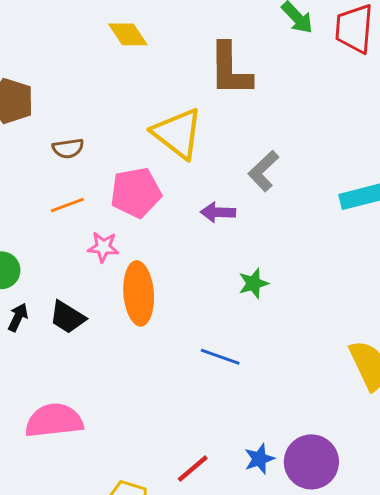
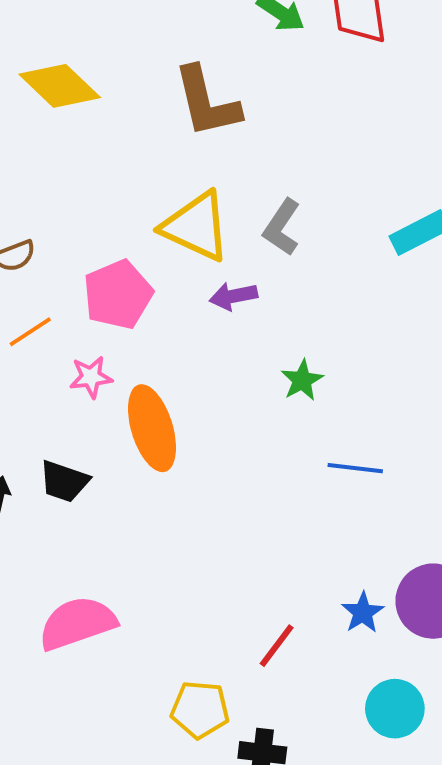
yellow diamond: (128, 34) -> (60, 86), size x1.4
yellow triangle: (178, 133) -> (196, 226), moved
blue line: (220, 357) -> (355, 468), moved

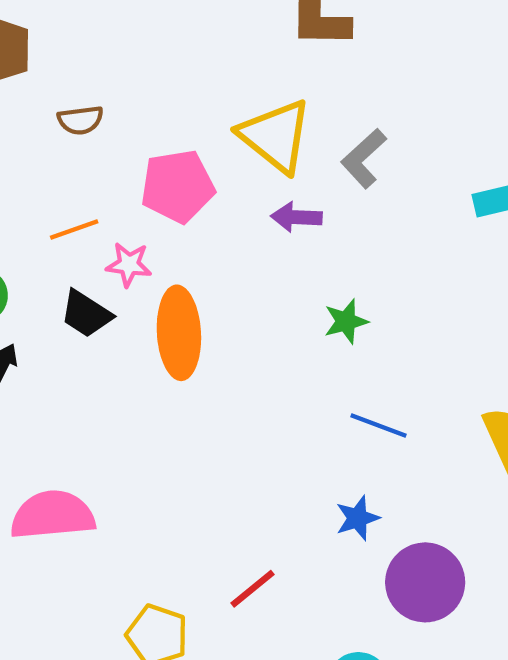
orange line: (30, 332) -> (74, 230), moved
black trapezoid: (64, 481) -> (86, 314), moved
blue star: (363, 613) -> (357, 518), moved

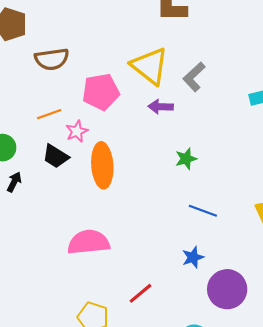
brown semicircle: (80, 120) -> (52, 59), size x1.5
pink star: (129, 265) -> (77, 131), turned -30
pink semicircle: (52, 515) -> (88, 242), moved

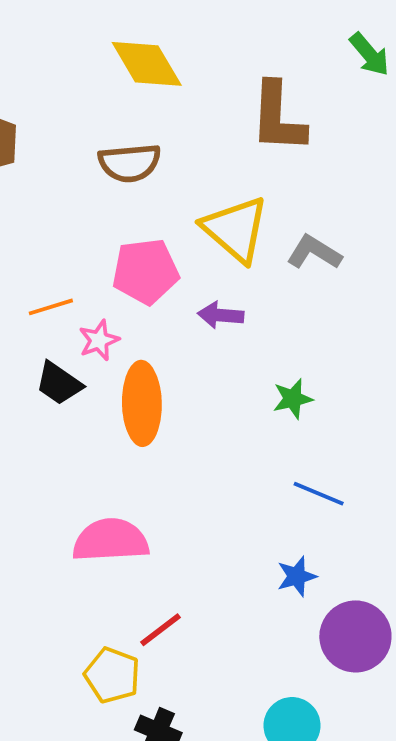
brown semicircle: (52, 59) -> (130, 163), moved
gray L-shape: (194, 77) -> (314, 252), turned 72
purple arrow: (161, 107) -> (221, 315), moved
red line: (141, 293) -> (160, 630), moved

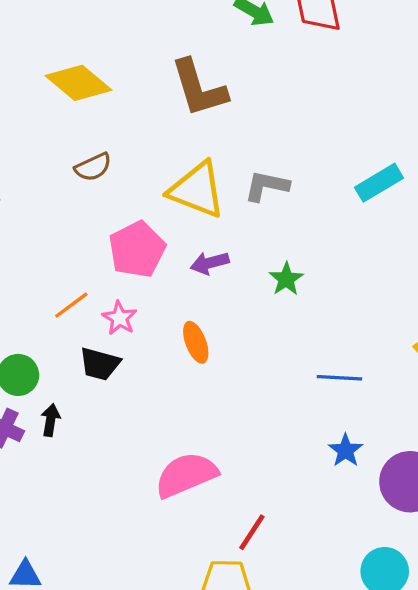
brown semicircle: (130, 163) -> (93, 167), size x0.7
green star: (293, 399) -> (286, 279), moved
orange ellipse: (142, 403) -> (196, 342), moved, size x0.6

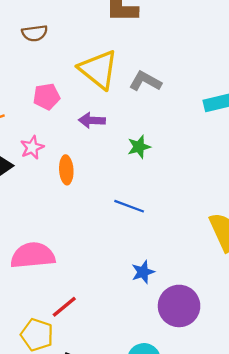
pink pentagon: (137, 249) -> (47, 97), size x0.7
pink star: (119, 318) -> (32, 147), moved
blue line: (339, 378) -> (129, 206), moved

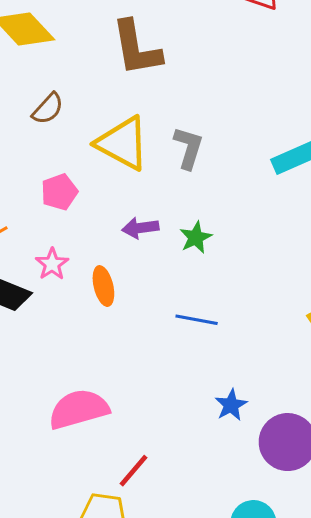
brown semicircle: (35, 33) -> (48, 109), moved, turned -30
gray L-shape: (145, 81) -> (188, 148), turned 88
purple arrow: (92, 120) -> (140, 228), moved

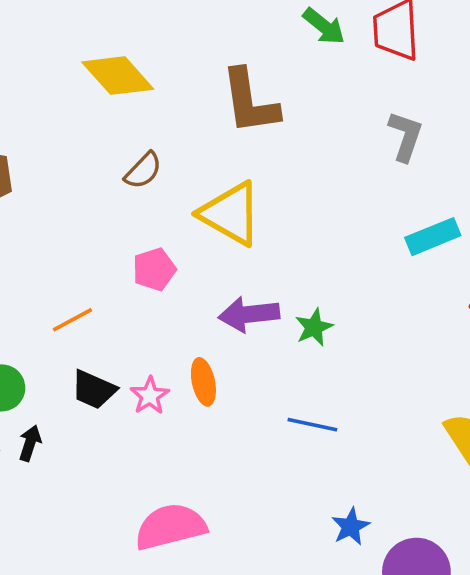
gray L-shape: (188, 148) -> (405, 136), moved
purple arrow: (140, 228) -> (249, 314), size x1.4
pink star: (52, 264) -> (150, 396), moved

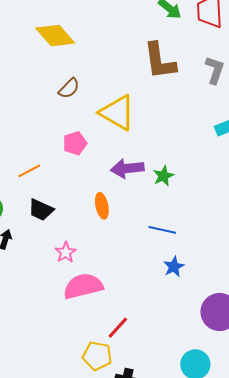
brown L-shape: (250, 102) -> (160, 61), moved
pink star: (150, 396) -> (66, 252), moved
blue star: (351, 527) -> (174, 267), moved

